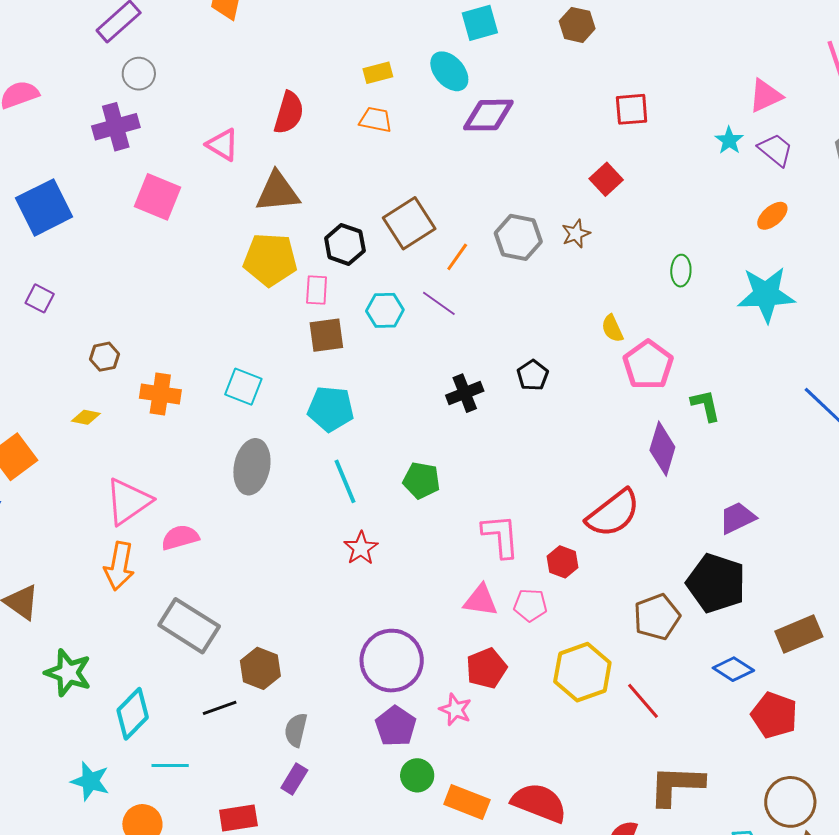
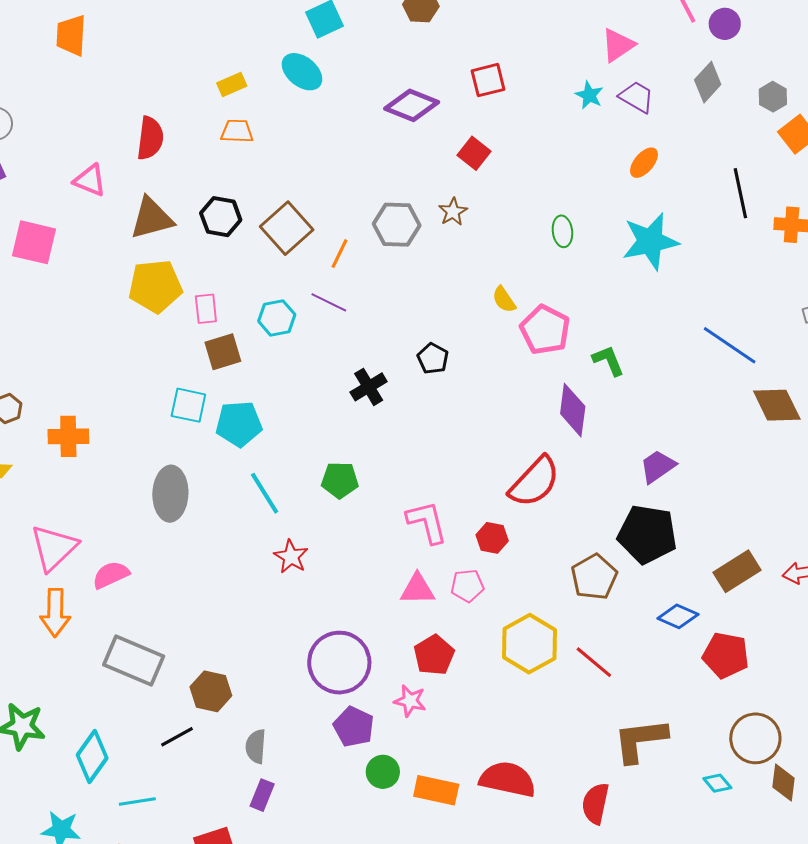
purple diamond: (488, 115) -> (412, 105), moved, turned 32
black hexagon: (345, 244) -> (221, 217), moved
cyan square: (243, 387) -> (188, 405), moved

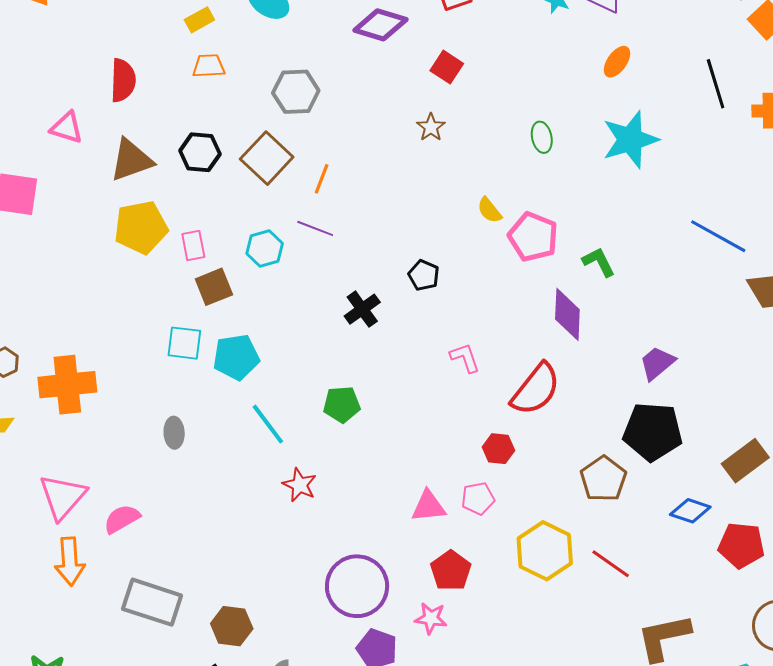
gray hexagon: (397, 225) -> (296, 92), moved
orange cross: (68, 436) -> (67, 385), size x1.4
gray ellipse: (170, 494) -> (174, 433), size x0.6
pink L-shape: (427, 522) -> (465, 358), moved, size x0.7

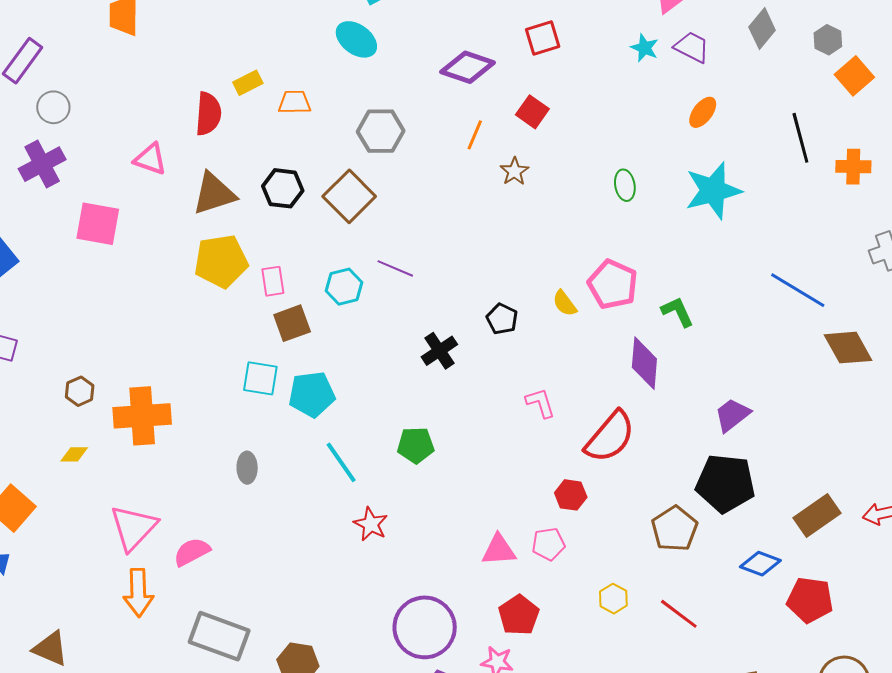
yellow rectangle: (199, 20) -> (248, 83), moved
orange line: (322, 179) -> (475, 135), moved
yellow semicircle: (489, 210) -> (565, 303), moved
yellow hexagon: (545, 551) -> (613, 599), size x0.5

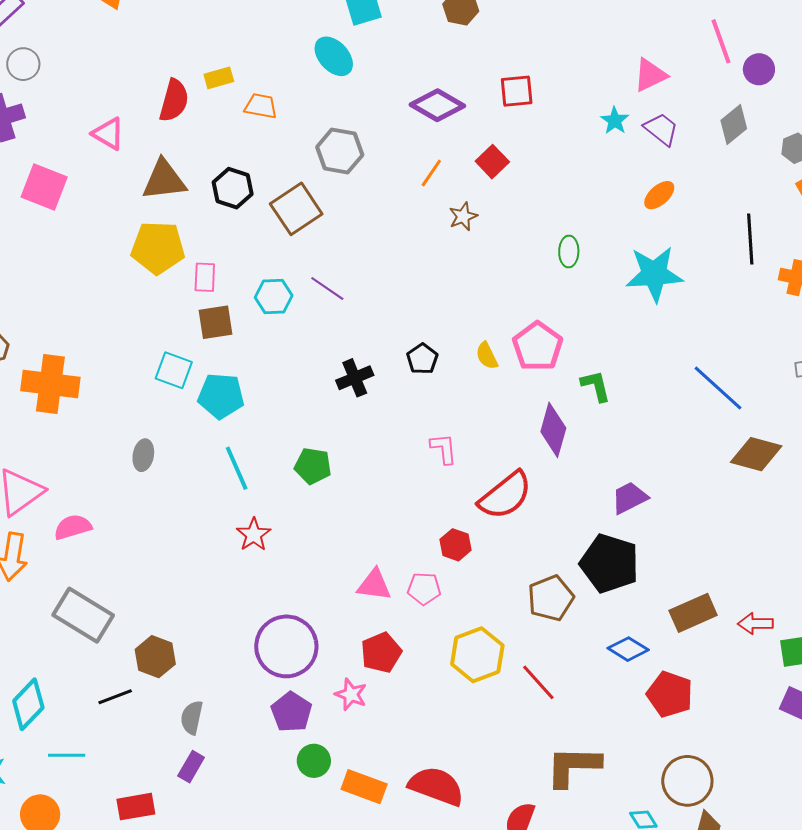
brown diamond: (848, 348) -> (756, 454), turned -57
yellow hexagon: (613, 599) -> (477, 655), size x1.8

